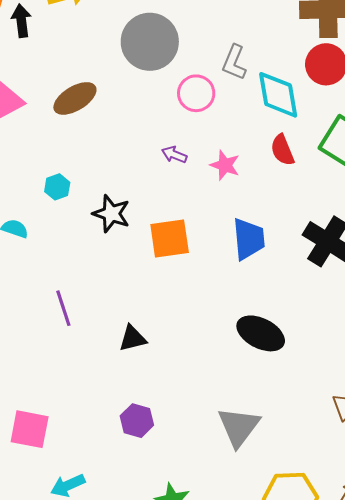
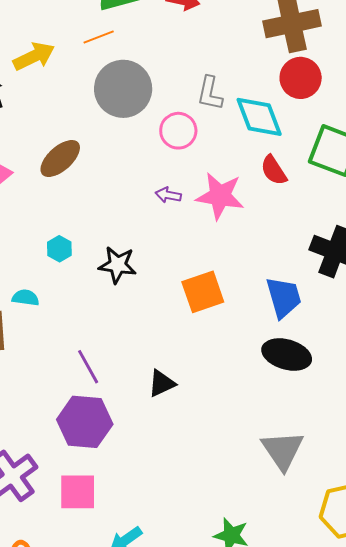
pink star: (225, 165) -> (220, 196), size x1.6
orange square: (170, 239) -> (203, 292), moved
blue trapezoid: (249, 239) -> (284, 297), moved
purple hexagon: (137, 421) -> (85, 422), moved, size x1.6

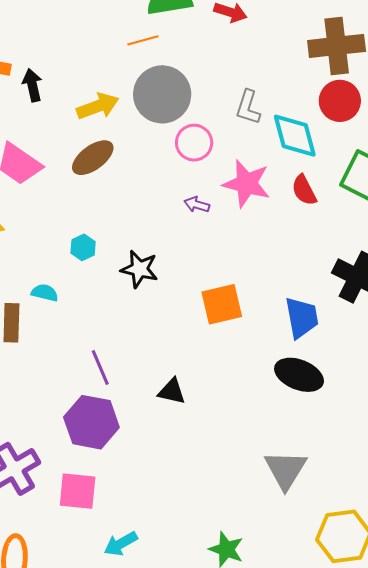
yellow arrow: (34, 56) -> (98, 106), moved
pink circle: (178, 131) -> (194, 143), moved
pink star: (220, 196) -> (247, 184), moved
black triangle: (162, 383) -> (172, 391), turned 32

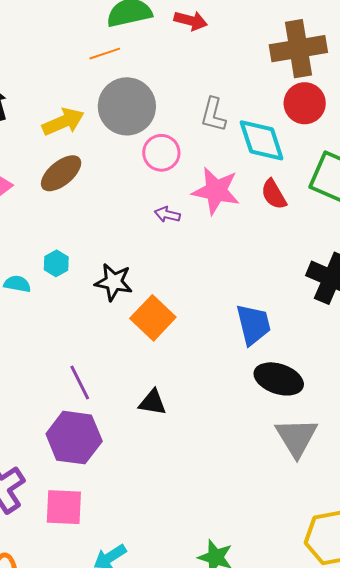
cyan semicircle: (45, 293) -> (17, 284), moved
orange square: (222, 304) -> (153, 318), moved, turned -30
blue trapezoid: (302, 318) -> (253, 324), moved
gray triangle: (286, 470) -> (296, 437), moved

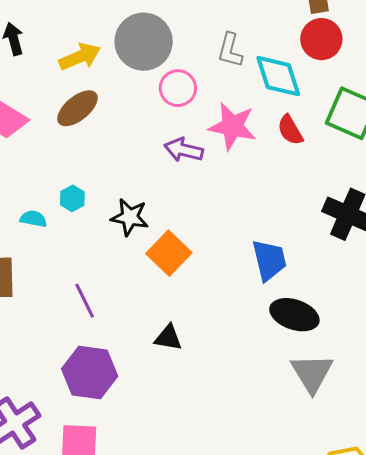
purple arrow: (167, 215) -> (184, 150), size x1.5
purple line: (80, 383) -> (85, 301), moved

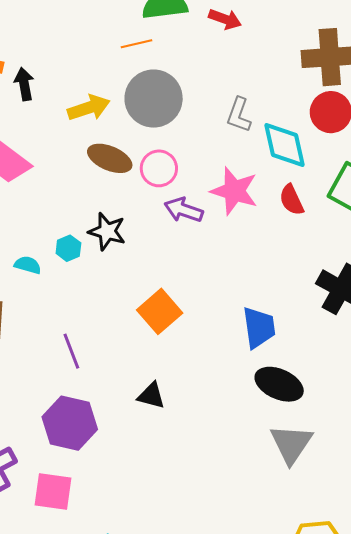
pink circle: (178, 88) -> (159, 168), moved
brown ellipse: (77, 108) -> (110, 158), moved, turned 57
black star: (130, 217) -> (107, 231), moved

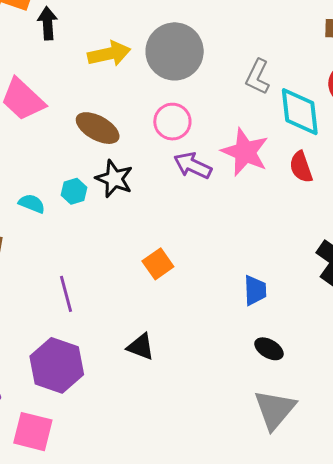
brown ellipse: (110, 158) -> (98, 128), moved
orange square: (160, 311) -> (158, 264), size x0.7
blue trapezoid: (259, 328) -> (255, 290), size x0.7
black ellipse: (279, 384) -> (269, 349), size x0.6

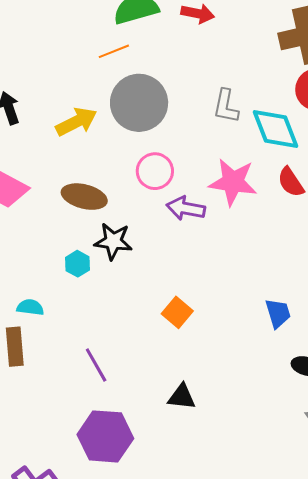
cyan semicircle: (32, 204) -> (30, 307), moved

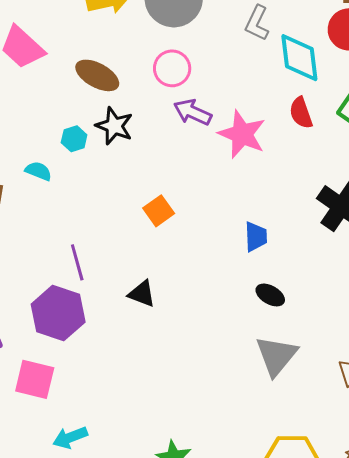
pink star: (233, 182) -> (242, 134), moved
cyan semicircle: (30, 307) -> (38, 171), moved
purple line: (96, 365) -> (77, 262), moved

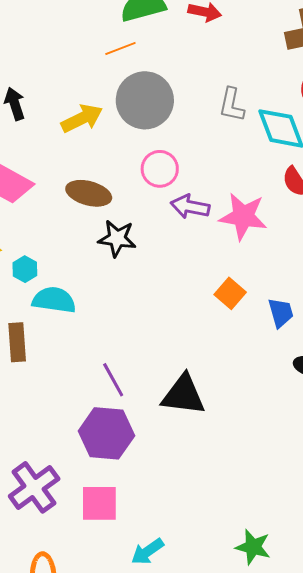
cyan hexagon: (74, 139) -> (25, 269), moved
cyan semicircle: (38, 171) -> (54, 300), size x1.6
orange square: (159, 211) -> (230, 293), moved
black triangle: (142, 294) -> (183, 395), size x1.6

